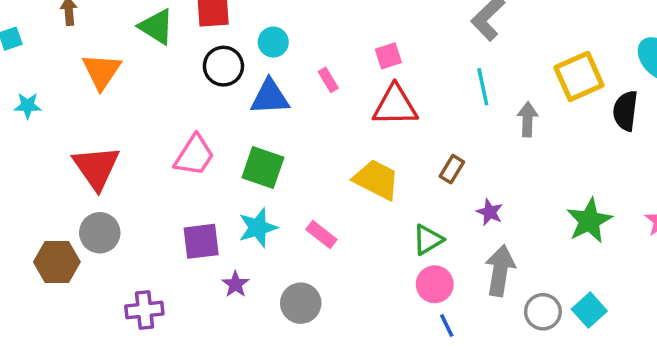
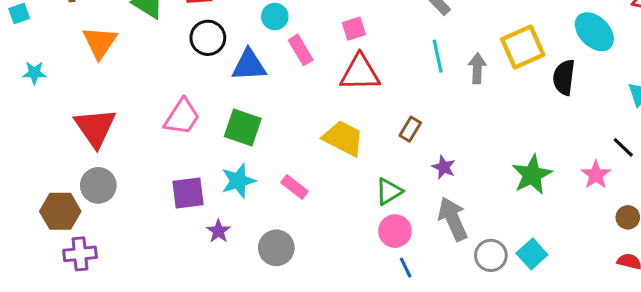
cyan circle: (273, 42) -> (275, 17), moved
pink rectangle: (328, 80) -> (301, 50), size x1.4
gray arrow: (527, 119) -> (477, 68), moved
gray arrow: (500, 271) -> (453, 219), turned -33
purple cross: (144, 310) -> (80, 254), moved

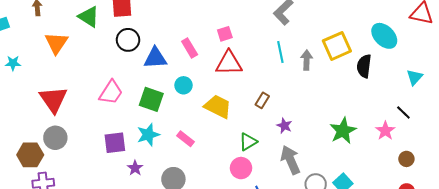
cyan circle: (275, 17) -> (183, 85), moved
pink circle: (395, 231) -> (241, 168), moved

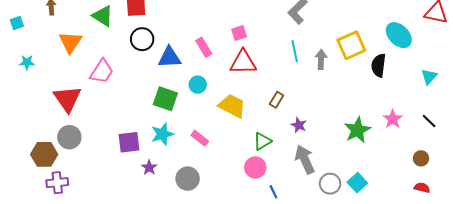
pink trapezoid: (111, 92) -> (102, 71), moved
black line: (403, 113) -> (429, 121), moved
pink star: (385, 131) -> (393, 119), moved

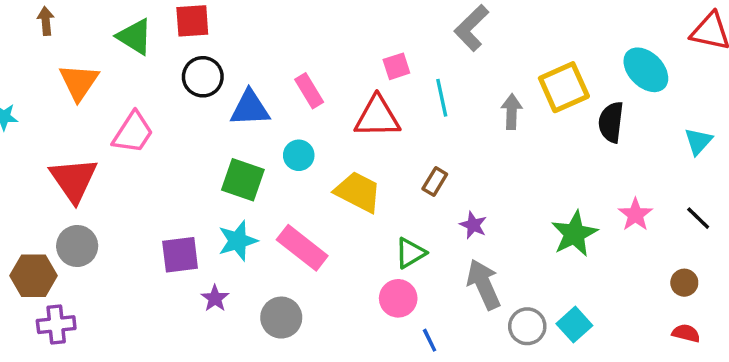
pink square: (239, 33) -> (396, 66), moved
cyan line: (295, 51) -> (442, 98), moved
pink rectangle: (200, 138) -> (302, 248), size x1.6

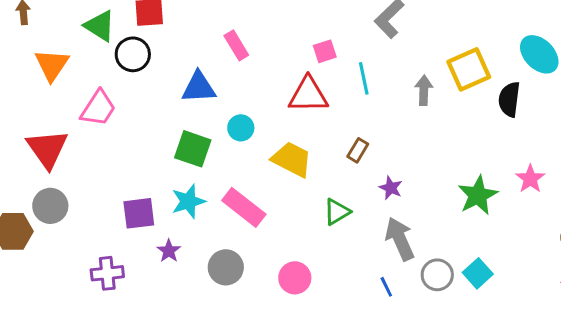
black circle: (203, 77) -> (133, 54), moved
pink rectangle: (309, 91) -> (236, 45), moved
pink circle: (398, 298) -> (295, 278), moved
purple cross: (56, 325) -> (107, 273), moved
blue line: (430, 340) -> (386, 287), moved

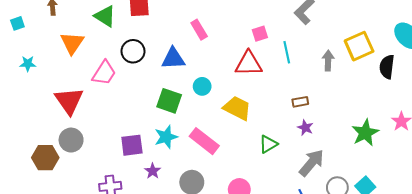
black circle: (133, 54) -> (133, 51), moved
brown rectangle: (358, 150) -> (300, 102), moved, turned 49
gray arrow: (400, 239) -> (312, 163), turned 64

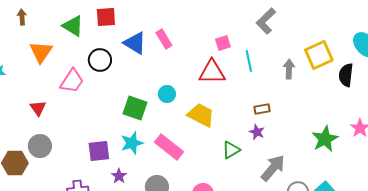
blue triangle: (173, 58) -> (135, 43), moved, turned 35
red triangle: (69, 101) -> (38, 108), size x0.6
purple star: (305, 128) -> (257, 132), moved

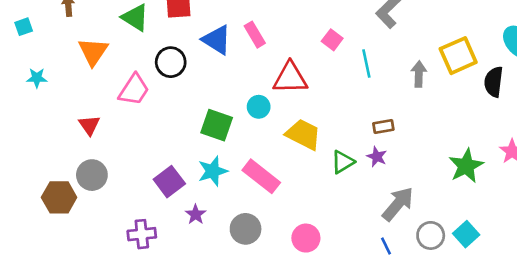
pink square: (223, 43) -> (332, 40), turned -35
red triangle: (212, 72) -> (290, 78), moved
green triangle: (231, 150) -> (343, 162), moved
purple square: (99, 151) -> (169, 182), turned -30

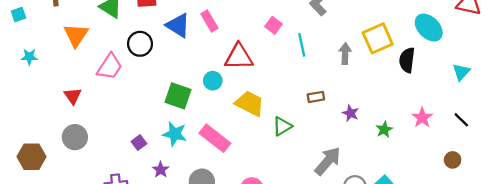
purple star: (377, 157) -> (351, 113), moved
green star: (466, 166) -> (384, 130), size x0.6
cyan star: (213, 171) -> (175, 134), turned 30
purple square: (169, 182) -> (139, 143), size x0.6
brown hexagon: (59, 197) -> (31, 157), moved

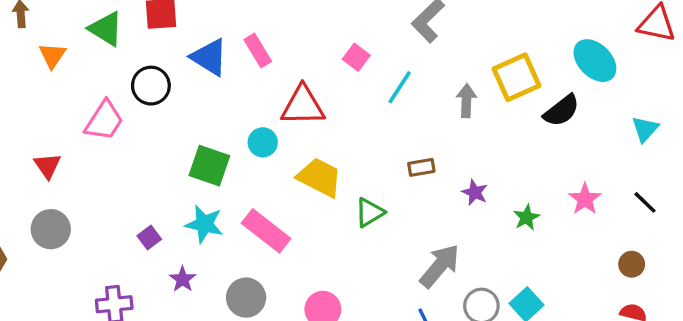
orange triangle: (76, 35) -> (52, 56), moved, size x0.7
cyan line: (302, 45) -> (400, 87), turned 45
black semicircle: (407, 60) -> (562, 111), turned -135

